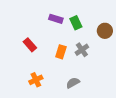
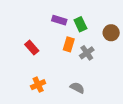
orange rectangle: (61, 52) -> (69, 44), moved
gray semicircle: (73, 83) -> (77, 88), turned 56

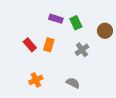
orange rectangle: (69, 44) -> (49, 45), moved

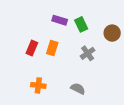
red rectangle: (30, 45) -> (32, 48), turned 64
orange cross: (36, 80) -> (38, 85), turned 32

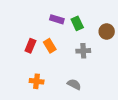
orange rectangle: (52, 48) -> (50, 46), turned -48
gray cross: (88, 53) -> (83, 51), turned 32

